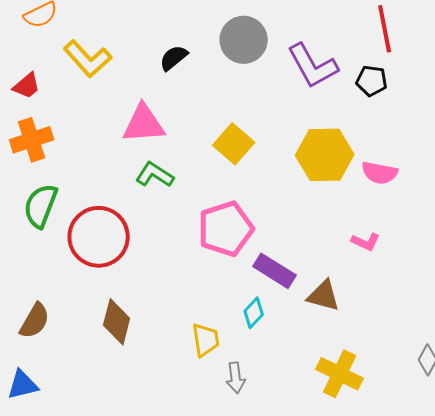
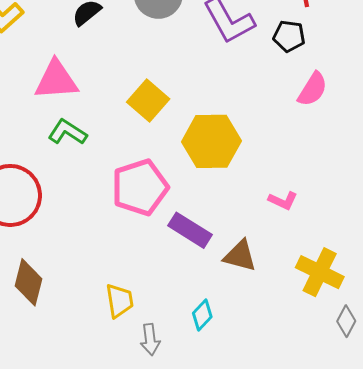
yellow hexagon: (325, 155) -> (211, 141), moved
pink semicircle: (380, 173) -> (313, 89), moved, turned -69
cyan diamond: (254, 313) -> (202, 315), moved
yellow cross: (340, 374) -> (320, 272), moved

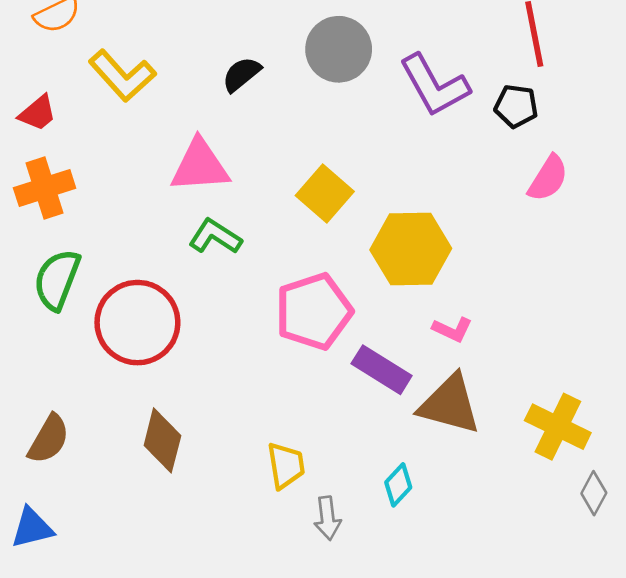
pink L-shape: (283, 201) -> (452, 329), moved
brown triangle: (240, 256) -> (450, 404), size x1.4

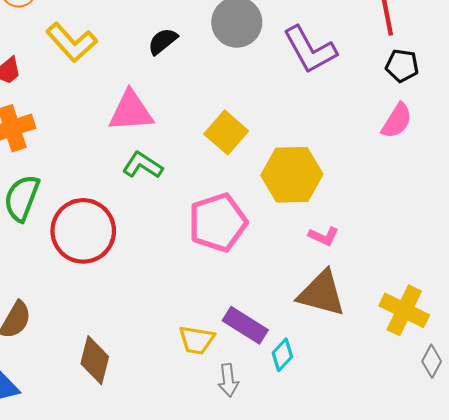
black pentagon: (516, 106) -> (402, 66), moved
purple rectangle: (382, 370) -> (245, 325), moved
brown diamond: (162, 440) -> (95, 360), moved
yellow trapezoid: (286, 465) -> (197, 340), turned 108

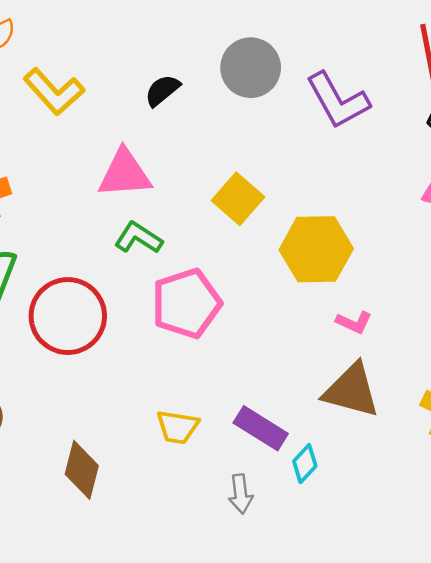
pink pentagon: (218, 222) -> (186, 303), moved
yellow trapezoid: (197, 340) -> (177, 427), moved

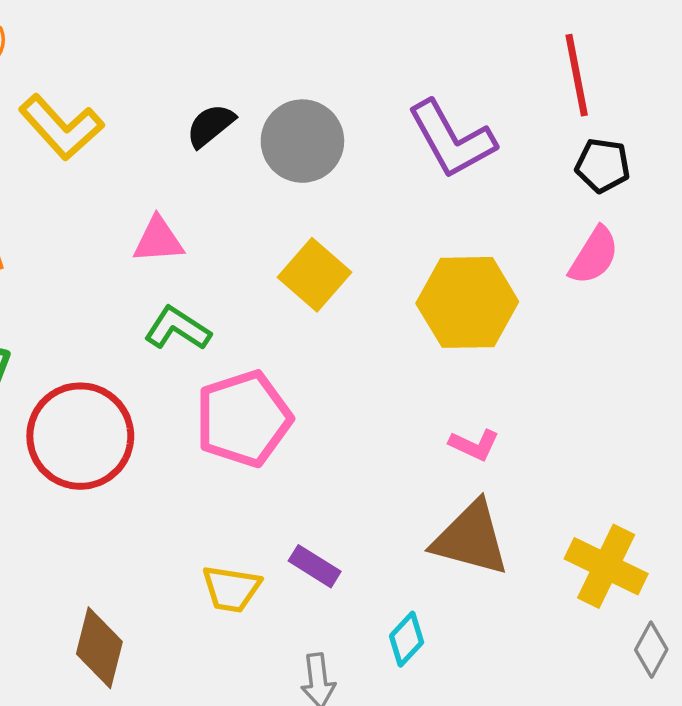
gray circle: (251, 68) -> (302, 141), moved
pink triangle: (125, 174) -> (158, 240), size x0.7
yellow hexagon: (316, 249) -> (467, 302), moved
purple rectangle: (261, 428) -> (315, 566), moved, size x0.7

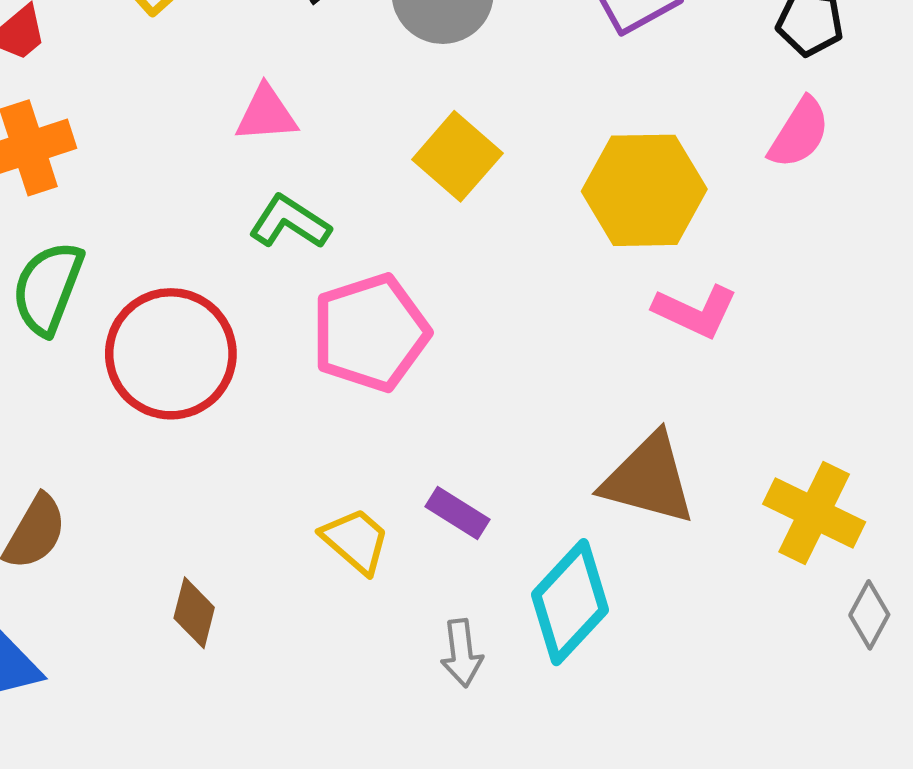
pink L-shape: (474, 445) -> (695, 311), moved, size x1.4
yellow trapezoid: (231, 589) -> (356, 541), turned -148
cyan diamond: (407, 639) -> (570, 602), size x1.8
brown diamond: (99, 648) -> (194, 613), size x0.7

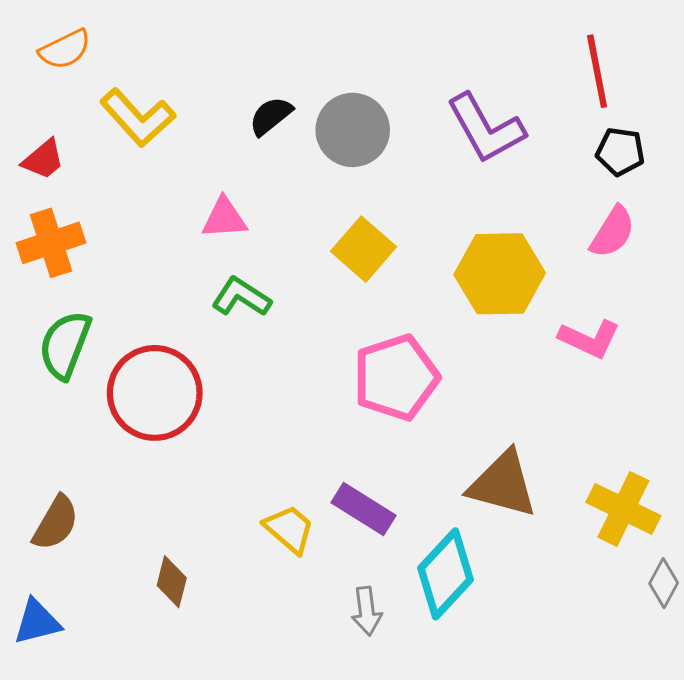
pink L-shape: (695, 311) -> (589, 339), moved
pink pentagon: (370, 333) -> (396, 377), moved
purple rectangle: (457, 513) -> (364, 509), size x1.4

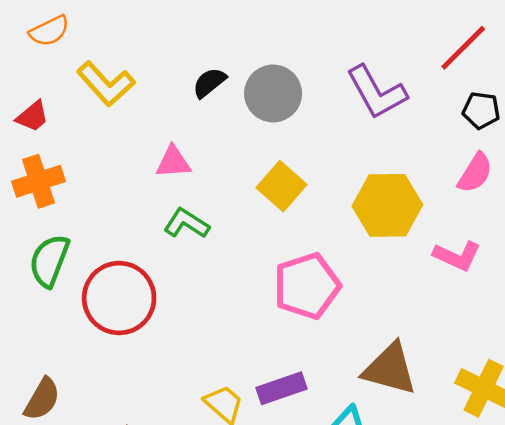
red line: (597, 71) -> (463, 48), turned 56
purple rectangle: (364, 509) -> (282, 388), turned -51

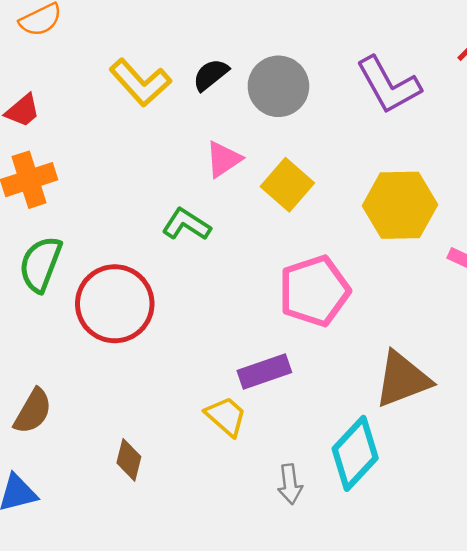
yellow L-shape: (106, 84) -> (140, 82), moved
pink triangle: (173, 162) -> (223, 159), moved, turned -30
brown triangle: (390, 369) -> (403, 379), turned -36
purple rectangle: (282, 388) -> (264, 372), moved

